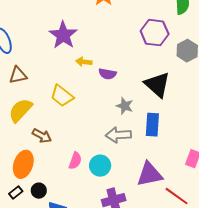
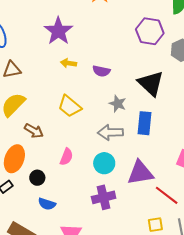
yellow arrow: (84, 62) -> (68, 63), moved
yellow trapezoid: (62, 96) -> (70, 106), moved
cyan circle: (100, 166) -> (104, 163), moved
black circle: (39, 191) -> (37, 178), moved

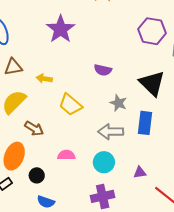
yellow arrow: (68, 63) -> (44, 79), moved
pink semicircle: (66, 157) -> (66, 155), turned -114
purple triangle: (140, 173) -> (140, 173), size x0.5

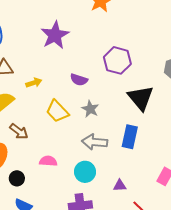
purple hexagon: (152, 31) -> (117, 60), moved
purple semicircle: (103, 70) -> (79, 80), moved
yellow arrow: (44, 79) -> (34, 83), turned 147
gray star: (118, 103) -> (90, 109), moved

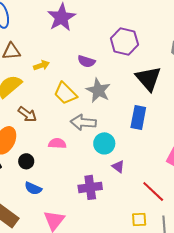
gray star: (90, 109) -> (98, 90), size x1.4
gray arrow: (95, 142) -> (83, 122), moved
cyan circle: (85, 172) -> (104, 143), moved
purple triangle: (120, 186) -> (118, 166), moved, turned 40

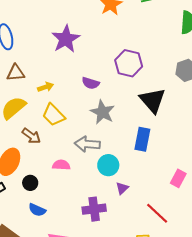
yellow trapezoid: (65, 93) -> (53, 115), moved
purple triangle: (118, 166) -> (122, 188), turned 40

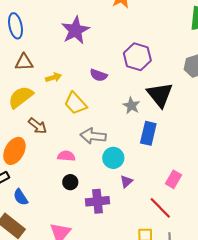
gray star: (102, 112) -> (131, 106), moved, size x0.7
yellow trapezoid: (53, 115) -> (75, 103), moved
pink rectangle: (178, 178) -> (173, 179), moved
black circle: (30, 183) -> (70, 182), moved
blue semicircle: (37, 210) -> (21, 197), moved, turned 30

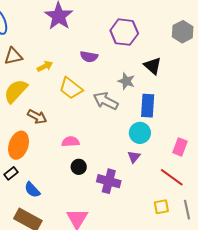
black triangle: (160, 95) -> (153, 66), size x0.7
gray arrow: (93, 136) -> (106, 101), moved, turned 30
cyan circle: (113, 158) -> (140, 133), moved
purple cross: (98, 201) -> (109, 181), turned 30

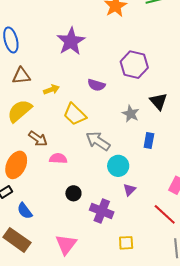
gray arrow: (106, 101) -> (98, 141), moved
blue rectangle: (148, 106) -> (149, 141), size x0.7
cyan circle: (140, 133) -> (118, 166), moved
pink semicircle: (70, 142) -> (58, 158), moved
yellow square: (161, 207) -> (126, 243), moved

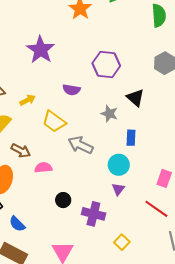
cyan circle: (118, 166) -> (119, 165), moved
yellow square: (126, 243) -> (122, 242), turned -35

